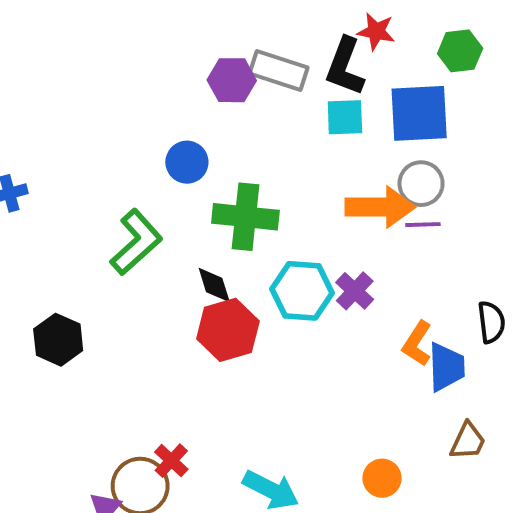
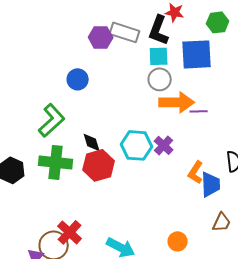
gray circle: (421, 184) -> (160, 79), moved
green cross: (245, 217) -> (56, 162), moved
red cross: (171, 461) -> (70, 232), size x1.4

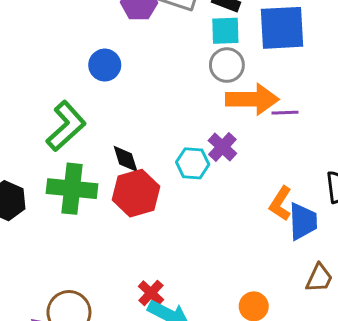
cyan hexagon: (137, 145) -> (193, 163), size x0.7
purple cross: (164, 145) -> (222, 147), moved
red cross: (70, 232) -> (151, 293), moved, size x0.7

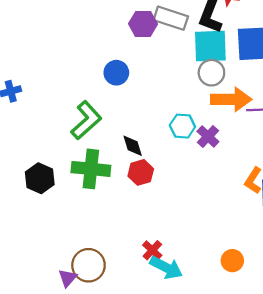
cyan square: (225, 31) -> (210, 46), size x1.5
cyan hexagon: (193, 163) -> (182, 126), moved
red hexagon: (136, 193) -> (141, 172), size x0.7

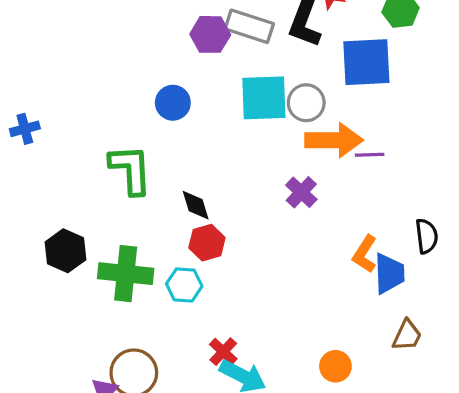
cyan square: (210, 46) -> (264, 98), moved
green L-shape: (86, 120) -> (131, 169), turned -51
cyan hexagon: (182, 126) -> (184, 285), moved
green cross: (91, 169) -> (126, 274), moved

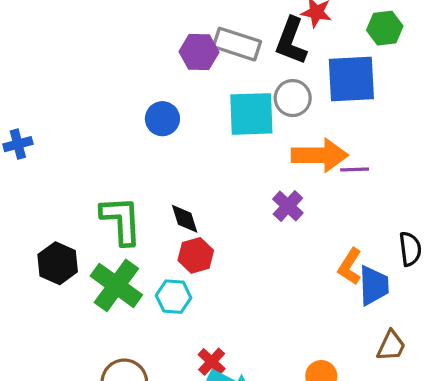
gray circle: (306, 103) -> (293, 98), moved
green L-shape: (131, 169) -> (121, 220), moved
green cross: (126, 274) -> (116, 285), turned 30

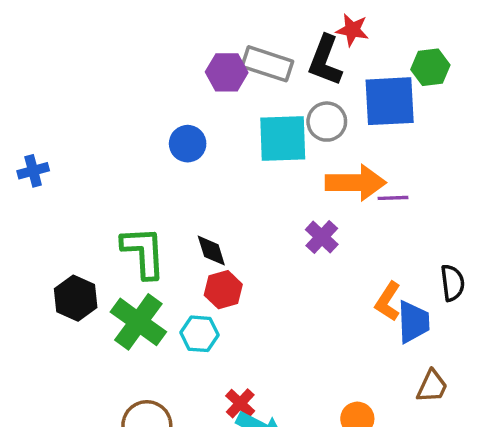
green hexagon: (385, 28) -> (430, 67), moved

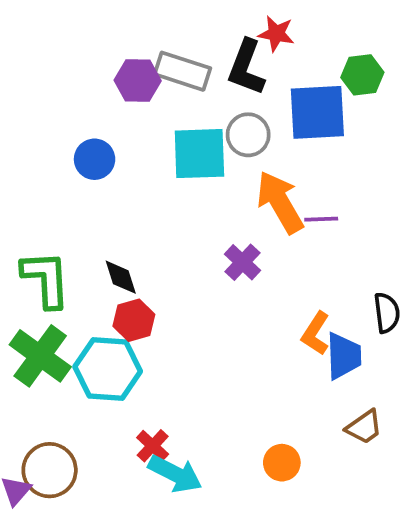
orange arrow: (356, 183) -> (280, 202), turned -120
cyan hexagon: (199, 334) -> (108, 369), size x1.6
brown trapezoid: (432, 386) -> (364, 427), turned 30

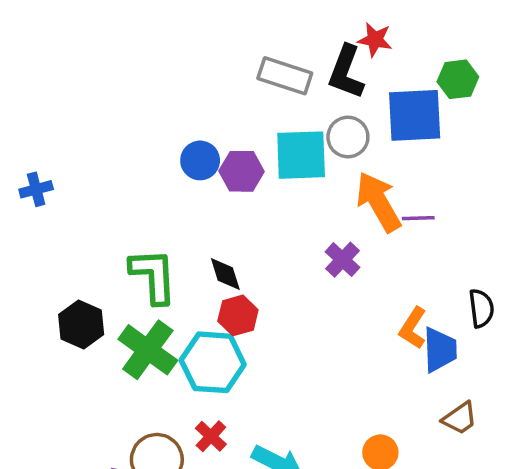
purple hexagon: (138, 81) -> (242, 171), moved
red cross: (153, 446) -> (211, 436), moved

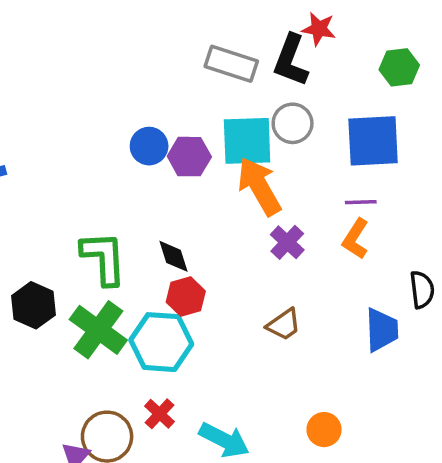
blue square: (415, 115) -> (373, 141), moved
orange arrow: (379, 202) -> (259, 186), moved
orange L-shape: (413, 328) -> (356, 239), moved
brown trapezoid: (460, 418) -> (284, 325), moved

